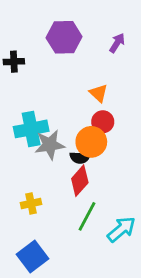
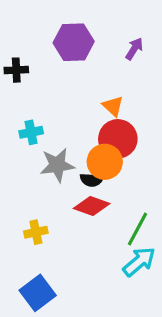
red circle: (103, 122) -> (118, 139), size x1.5
cyan cross: (31, 129) -> (31, 132), moved, size x0.6
red diamond: (80, 181) -> (92, 206), turned 68
green line: (87, 216) -> (138, 229), moved

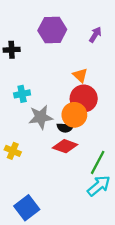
yellow cross: (36, 232) -> (13, 151), moved, turned 35

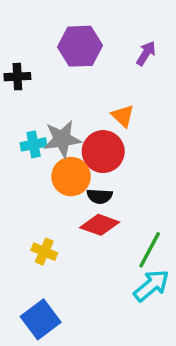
red circle: (84, 99) -> (103, 152), moved
orange circle: (74, 115) -> (71, 177), moved
gray star: (41, 117) -> (62, 139), moved
yellow cross: (13, 151) -> (44, 252), moved

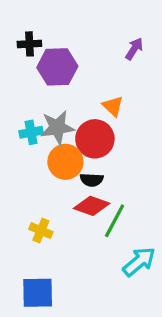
purple hexagon: (80, 46) -> (57, 67), moved
black cross: (17, 77) -> (29, 44), moved
green line: (150, 250) -> (115, 221), moved
blue square: (41, 319) -> (38, 293), turned 36

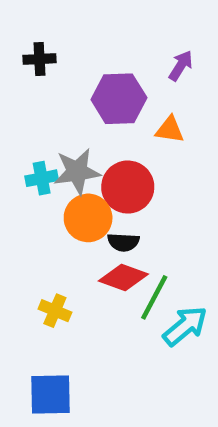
purple hexagon: (57, 67) -> (119, 99), moved
orange triangle: (113, 106) -> (170, 130), moved, turned -35
cyan arrow: (139, 262) -> (185, 326), moved

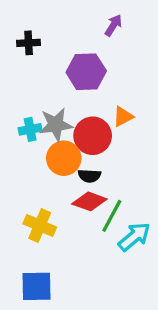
purple arrow: (181, 66) -> (113, 25), moved
orange triangle: (170, 130) -> (123, 117), moved, turned -35
yellow cross: (55, 311) -> (40, 225), size x1.4

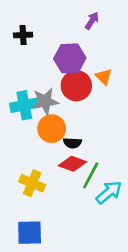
orange triangle: (123, 117) -> (104, 77), moved, turned -48
cyan cross: (30, 129) -> (24, 105), size x1.5
red circle: (93, 136) -> (76, 86), moved

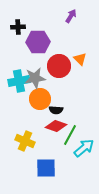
purple hexagon: (70, 58) -> (38, 42), moved
blue square: (30, 233) -> (46, 168), moved

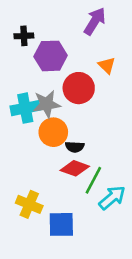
purple arrow: (71, 16) -> (95, 21), size x1.5
orange triangle: (80, 59) -> (107, 65), moved
yellow cross: (25, 141) -> (29, 204), moved

